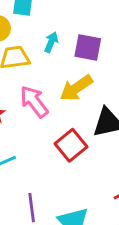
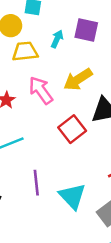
purple square: (88, 48) -> (86, 30), moved

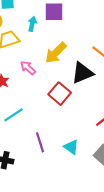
pink arrow: (41, 90) -> (28, 68), size x0.7
cyan triangle: (72, 196) -> (71, 147), size x0.7

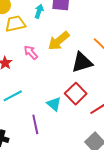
red square: (60, 94) -> (76, 94), moved
cyan triangle: (71, 147) -> (54, 104), moved

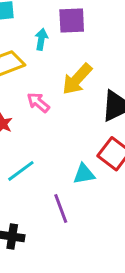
cyan triangle: (54, 104) -> (84, 174), turned -42

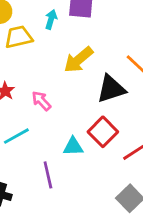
pink arrow: (38, 102) -> (41, 101), moved

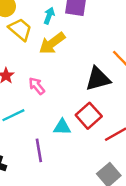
yellow trapezoid: (19, 37) -> (20, 29), turned 50
yellow arrow: (78, 60) -> (52, 43), moved

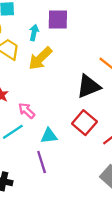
pink arrow: (37, 86) -> (27, 111), moved
cyan triangle: (62, 127) -> (49, 136), moved

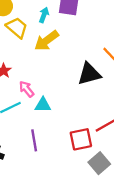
red square: (84, 123) -> (81, 139), moved, turned 30
cyan triangle: (49, 136) -> (43, 105), moved

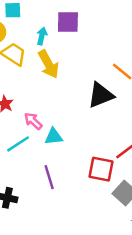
yellow arrow: (47, 41) -> (49, 64), turned -75
red square: (81, 139) -> (101, 169), turned 30

